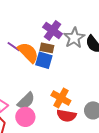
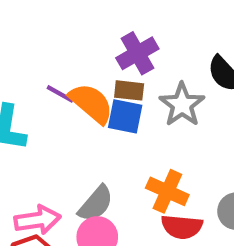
purple cross: (53, 30) -> (137, 53), turned 30
gray star: (74, 38) -> (182, 105), moved

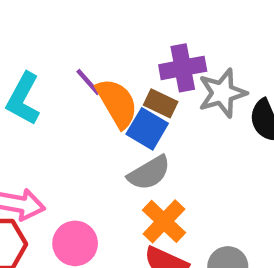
gray star: (182, 105) -> (222, 93), moved
gray semicircle: (96, 204) -> (149, 173), moved

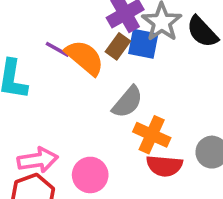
brown rectangle: (161, 103) -> (118, 46), turned -60
blue square: (147, 129) -> (143, 44), moved

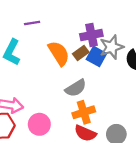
purple line: (57, 49) -> (32, 23), moved, turned -56
orange cross: (152, 135) -> (84, 112), turned 30

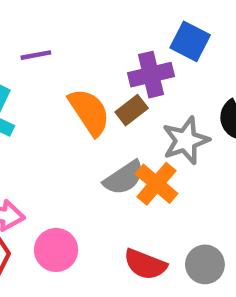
gray star: (112, 47) -> (186, 140), moved
blue square: (96, 56) -> (190, 41), moved
orange cross: (84, 112) -> (156, 184), moved, turned -30

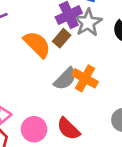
gray star: (186, 140) -> (88, 23), moved
red semicircle: (145, 264) -> (68, 129), moved, turned 35

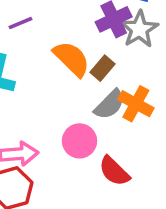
brown rectangle: (62, 38) -> (102, 68), moved
pink circle: (34, 129) -> (79, 141), moved

